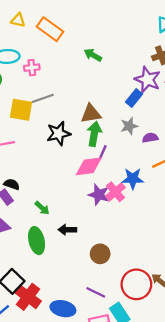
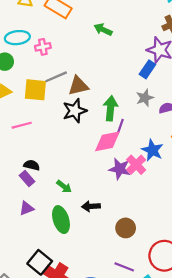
brown triangle: (91, 114) -> (78, 86), moved
blue star: (133, 179) -> (152, 150), turned 30

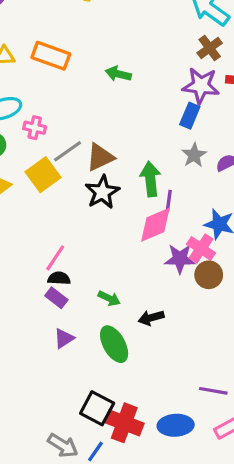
pink cross: (43, 47) -> (35, 128), moved, turned 35
yellow square: (35, 90) -> (43, 175), turned -30
pink line: (22, 125) -> (55, 258), moved, turned -30
brown circle: (126, 228) -> (209, 275), moved

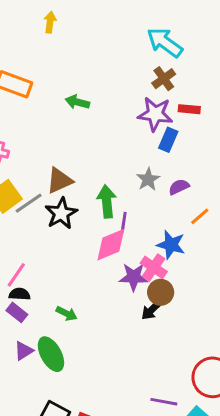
blue rectangle: (190, 116) -> (168, 140), moved
gray line: (68, 151) -> (29, 203), moved
black arrow: (151, 318) -> (152, 310), moved, turned -30
green ellipse: (114, 344) -> (51, 354), moved

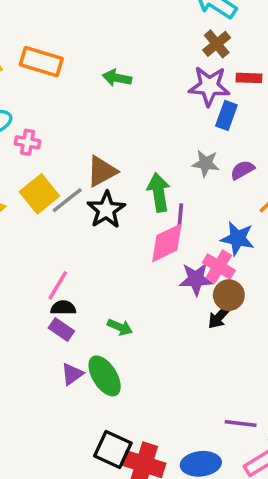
gray star: (148, 179) -> (206, 163), turned -30

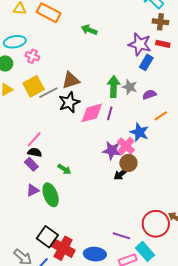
brown cross: (217, 44) -> (160, 22), moved, turned 35
green arrow: (159, 192) -> (114, 87), moved
pink diamond: (167, 243) -> (92, 113), moved

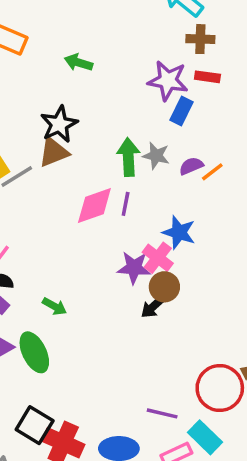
black star: (69, 102) -> (59, 124), moved
orange line: (161, 116) -> (212, 172), moved

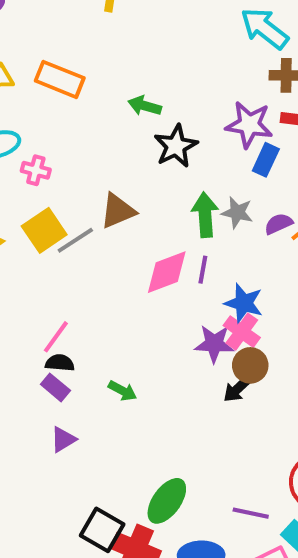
black star: (59, 124) -> (176, 146), moved
blue star: (179, 232) -> (244, 303), moved
green ellipse: (34, 352) -> (167, 501), moved, turned 63

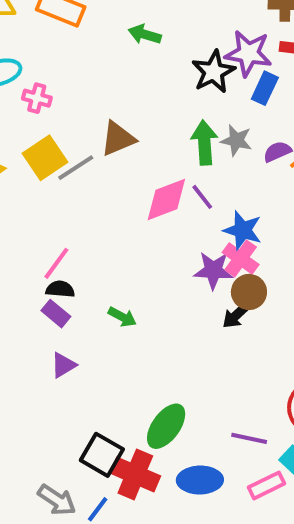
black star: (176, 146) -> (214, 72), moved
purple line: (203, 270) -> (202, 197), turned -48

